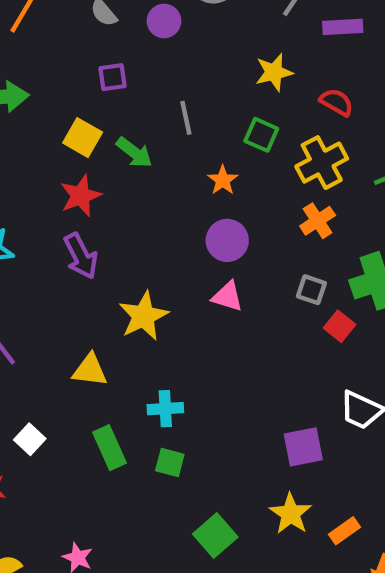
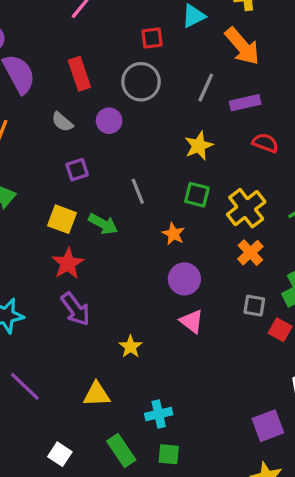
red semicircle: (337, 102) -> (265, 143), moved
pink triangle: (227, 296) -> (192, 321), turned 30
yellow star: (143, 316) -> (130, 347), size x0.6

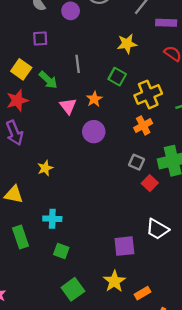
pink triangle: (192, 321) -> (68, 106), moved
green square: (169, 454) -> (61, 251), moved

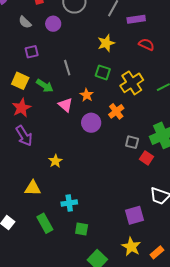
orange cross: (143, 125) -> (116, 111), moved

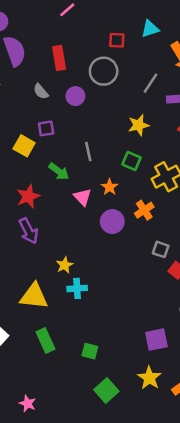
yellow square: (20, 81) -> (24, 146), moved
yellow triangle: (33, 188) -> (34, 296), size x1.4
cyan cross: (69, 203) -> (77, 288), moved

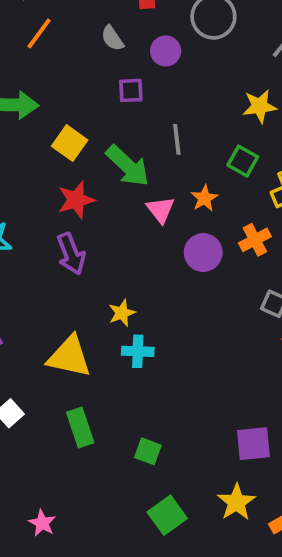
purple square: (46, 128) -> (131, 90), moved
yellow square: (24, 146) -> (70, 143), moved
green arrow: (59, 171) -> (128, 166), size x1.4

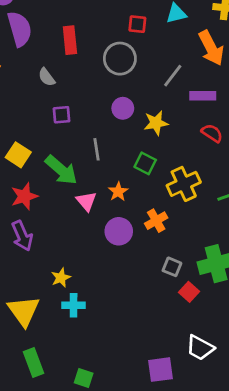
purple circle: (166, 51) -> (123, 108), moved
yellow triangle: (69, 357) -> (24, 311), turned 44

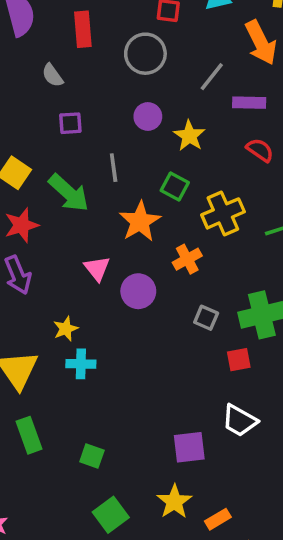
yellow star: (156, 123) -> (189, 136), turned -30
orange star: (118, 192) -> (140, 222), size x1.6
pink triangle: (86, 201) -> (97, 268), moved
purple circle: (119, 231) -> (138, 291), moved
red square: (189, 292) -> (239, 360), moved, turned 36

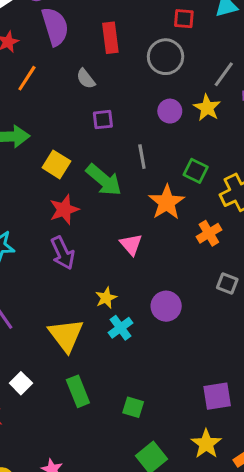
yellow star: (189, 136) -> (207, 108), moved
purple circle: (138, 291) -> (166, 306), moved
cyan cross: (81, 364) -> (120, 328), turned -35

